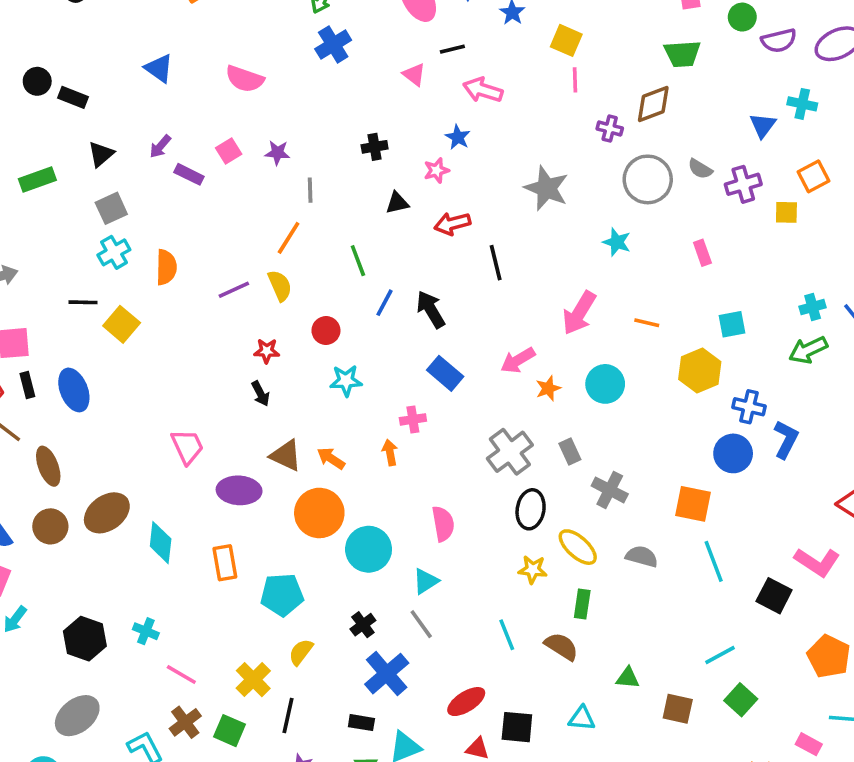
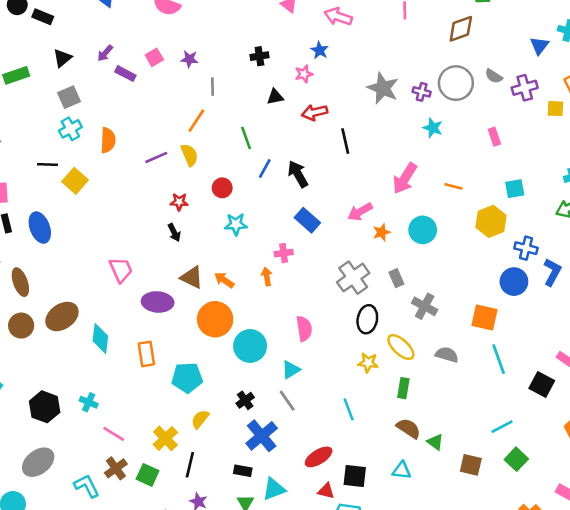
purple cross: (610, 128) -> (422, 92), moved
brown semicircle: (561, 646) -> (409, 428), moved
green triangle: (628, 678) -> (435, 442), turned 30

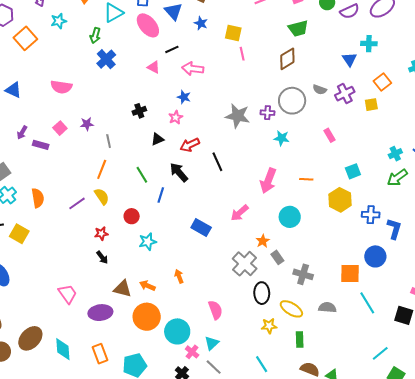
black arrow: (298, 174) -> (179, 172), moved
orange star: (382, 232) -> (263, 241), moved
pink cross: (284, 253) -> (192, 352), moved, turned -32
blue circle: (514, 282) -> (375, 256), moved

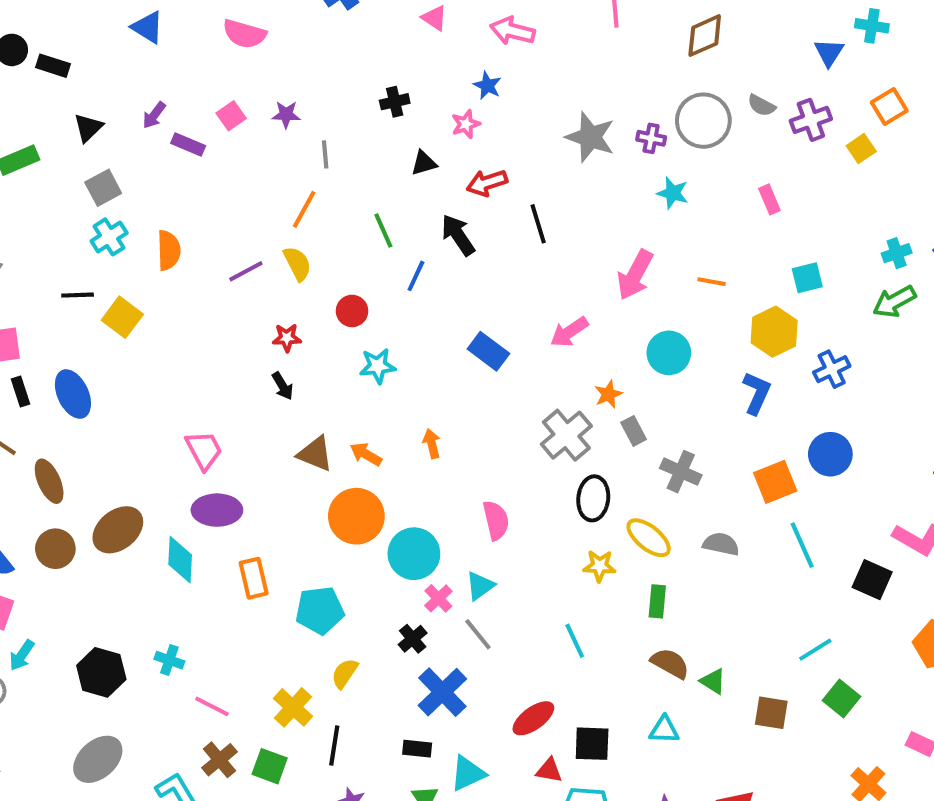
yellow square: (371, 105) -> (861, 149), turned -32
blue cross: (371, 215) -> (832, 369), turned -36
blue L-shape: (394, 229) -> (757, 393), moved
orange square: (350, 273) -> (775, 482), turned -30
purple ellipse: (100, 313) -> (217, 510), moved

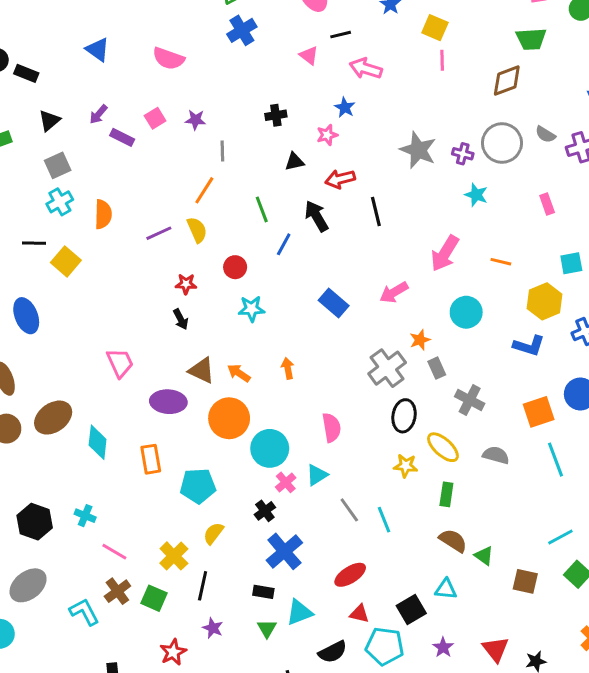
blue L-shape: (757, 393) -> (529, 346), turned 80
purple ellipse: (217, 510) -> (168, 402), moved
gray line: (478, 634) -> (349, 510), moved
black square: (592, 744) -> (411, 610), moved, turned -36

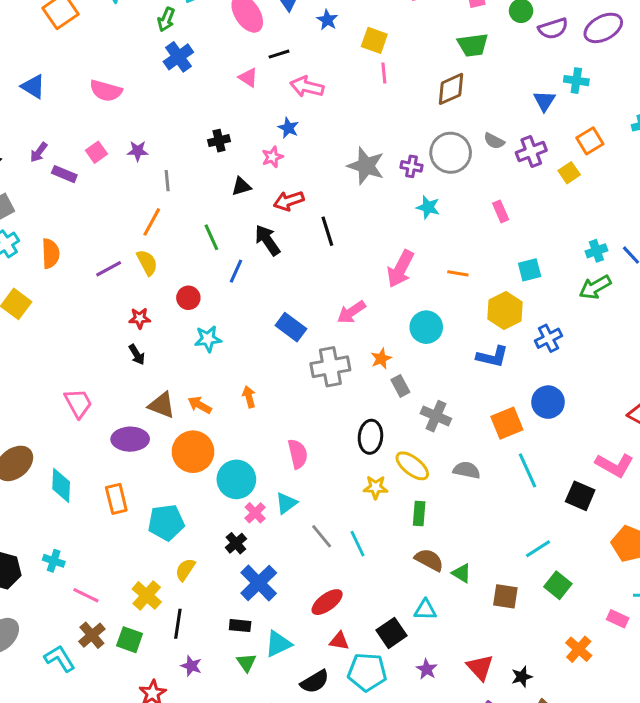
gray cross: (387, 368) -> (330, 367), moved, turned 30

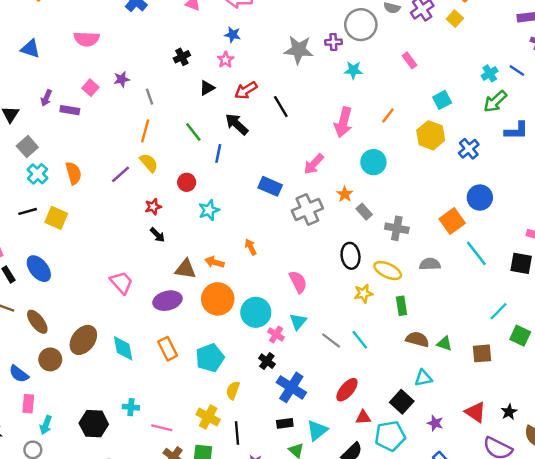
orange line: (458, 273) -> (388, 115), turned -49
blue L-shape: (492, 357) -> (516, 131), moved

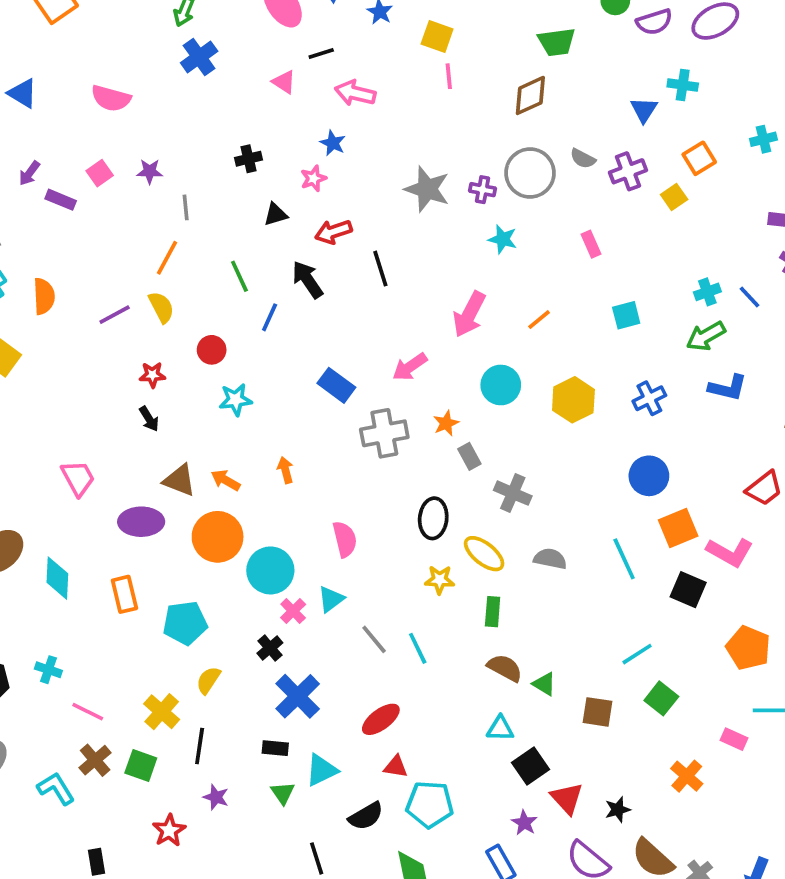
yellow hexagon: (431, 135) -> (573, 400), moved
orange square: (452, 221) -> (678, 528), moved
black square: (402, 402) -> (531, 766), moved
purple star: (435, 423) -> (524, 823), moved

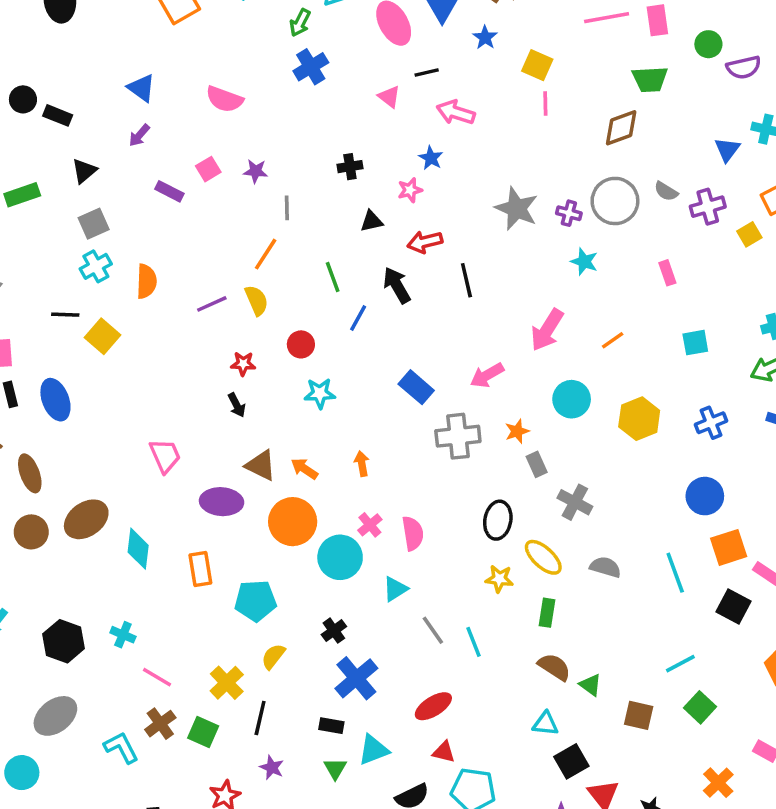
purple arrow: (29, 173) -> (139, 135), moved
pink cross: (293, 611) -> (370, 525), moved

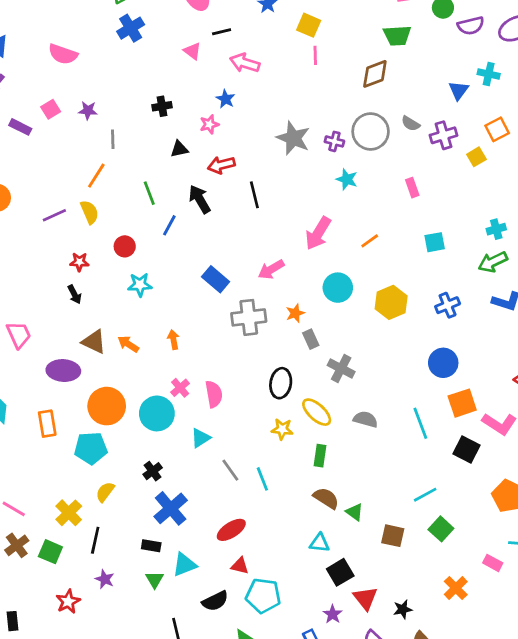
orange circle: (293, 522) -> (107, 406), moved

